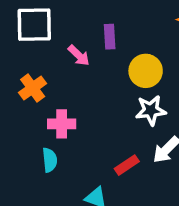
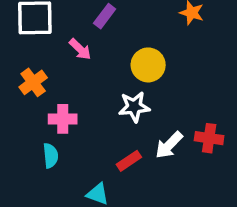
purple rectangle: (110, 37) -> (105, 16), moved, turned 40
white star: (151, 110) -> (134, 107), moved

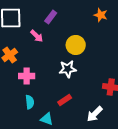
white arrow: (169, 145) -> (95, 114), moved
cyan semicircle: (51, 156) -> (30, 102), moved

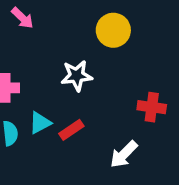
yellow circle: (76, 45) -> (113, 30), moved
cyan triangle: (47, 119) -> (40, 123), moved, turned -48

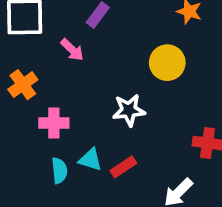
cyan triangle: (40, 123) -> (90, 160), turned 45

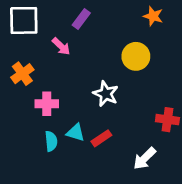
white star: (129, 110) -> (106, 94), turned 30

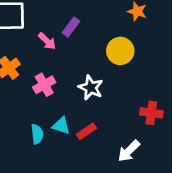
purple rectangle: (81, 19) -> (71, 27), moved
pink cross: (47, 104) -> (44, 85), moved, turned -30

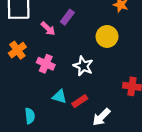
pink cross: (44, 85) -> (46, 64), turned -36
cyan semicircle: (37, 134) -> (30, 116), moved
white arrow: (129, 151) -> (101, 117), moved

